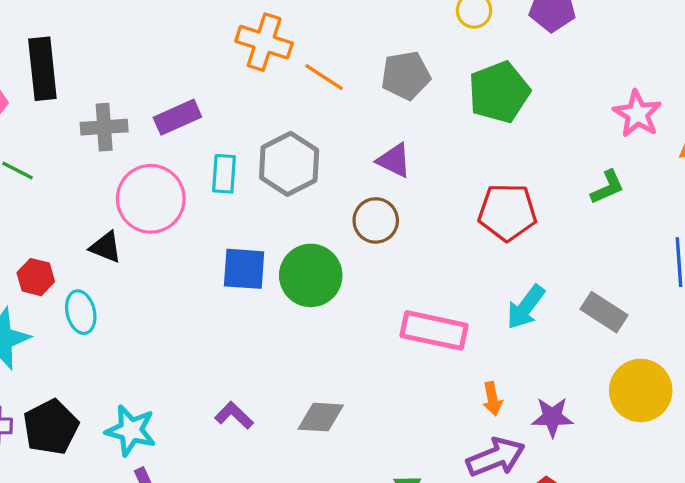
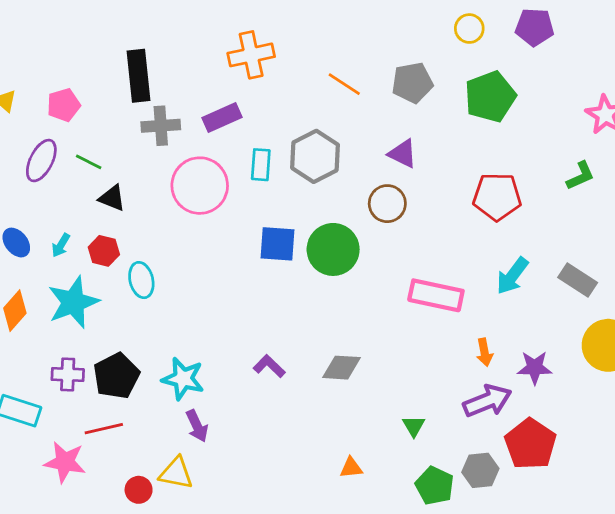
orange cross: (264, 42) -> (251, 55), moved, turned -30
black rectangle: (42, 69) -> (139, 76), moved
black triangle: (106, 247) -> (112, 198), moved

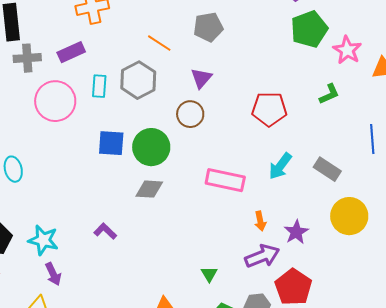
orange line: (344, 84) -> (159, 43), moved
green pentagon: (490, 97) -> (309, 29), moved
purple triangle: (403, 154) -> (201, 78), turned 45
gray diamond: (341, 368) -> (149, 189), moved
purple star: (535, 368) -> (296, 232), turned -30

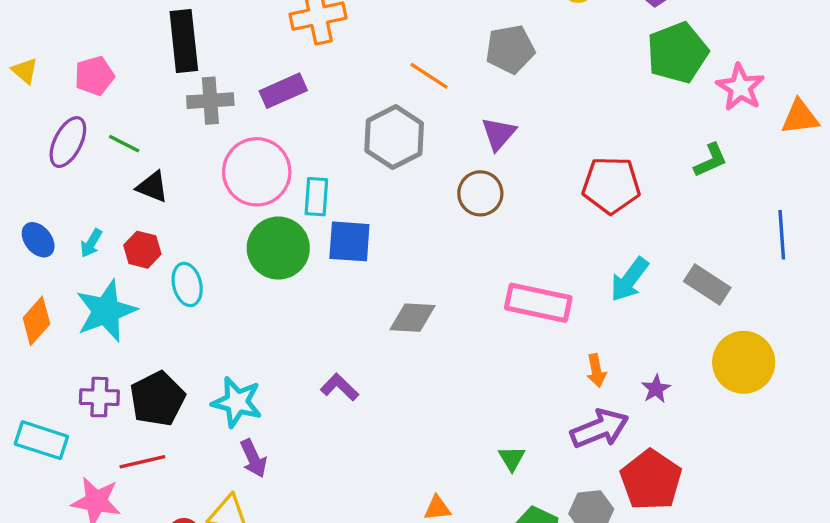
cyan rectangle: (99, 86) -> (316, 197), moved
green circle: (151, 147) -> (278, 248), moved
purple star: (296, 232) -> (656, 389), size x0.7

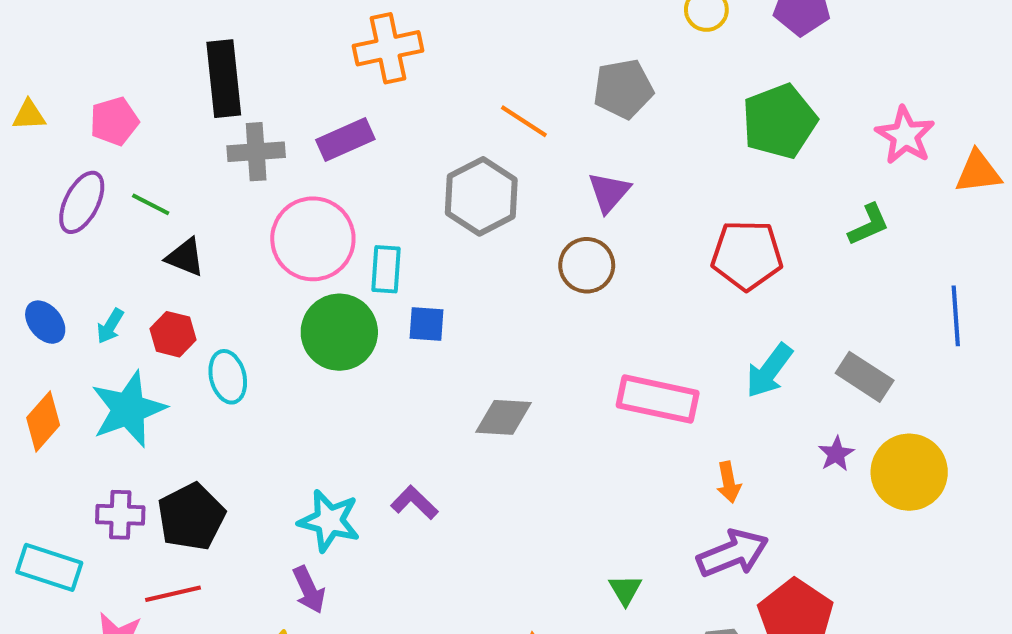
green pentagon: (677, 53) -> (779, 121), moved
yellow triangle: (25, 71) -> (29, 115), turned -44
blue square: (349, 241) -> (426, 324), size x0.7
purple star: (656, 389) -> (836, 454), moved
cyan star: (237, 402) -> (329, 521), moved

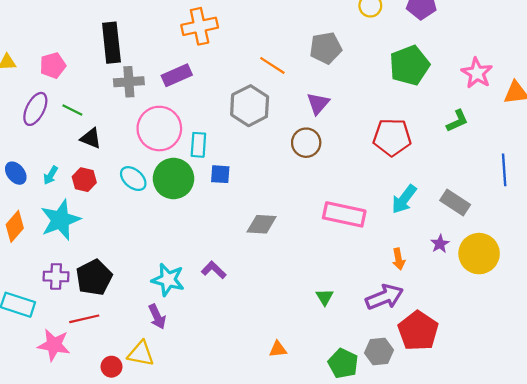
cyan ellipse: (228, 377) -> (133, 179), moved, turned -36
orange arrow: (729, 482) -> (399, 259), moved
green triangle: (625, 590) -> (325, 297), moved

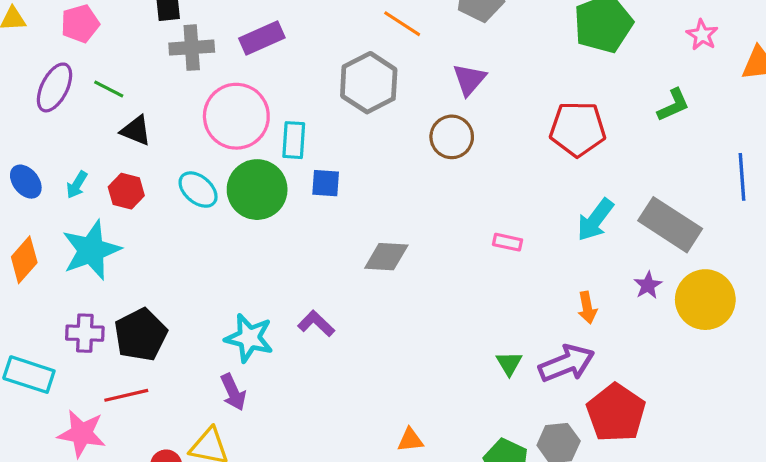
pink star: (477, 73) -> (702, 35), size x0.7
gray rectangle: (455, 202) -> (670, 225), size x1.4
pink rectangle: (344, 214) -> (508, 242), size x0.5
green triangle: (325, 297) -> (509, 363), moved

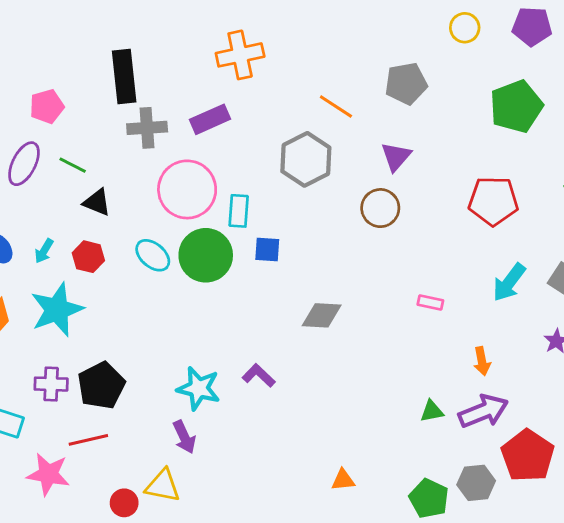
orange arrow: (587, 308) -> (482, 361), moved
green triangle: (509, 363) -> (432, 411), turned 50

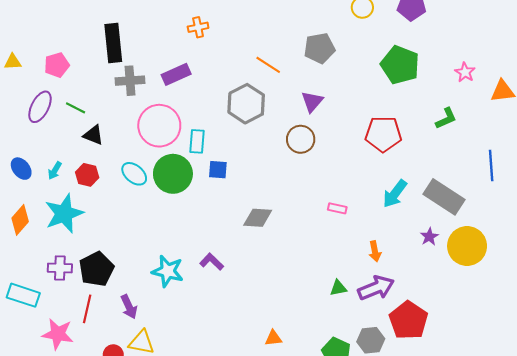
orange cross: (240, 55) -> (198, 27), size x0.6
green pentagon: (516, 106) -> (400, 65), turned -30
purple arrow: (184, 437) -> (129, 307), moved
red line: (88, 440) -> (87, 309), turned -64

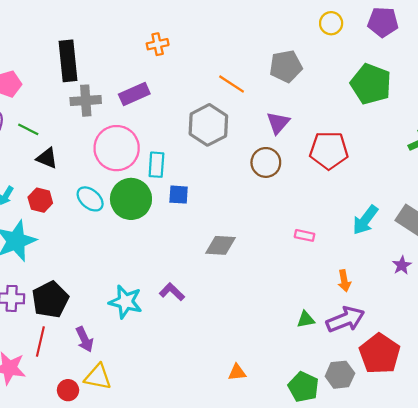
red pentagon: (383, 134) -> (329, 150), moved

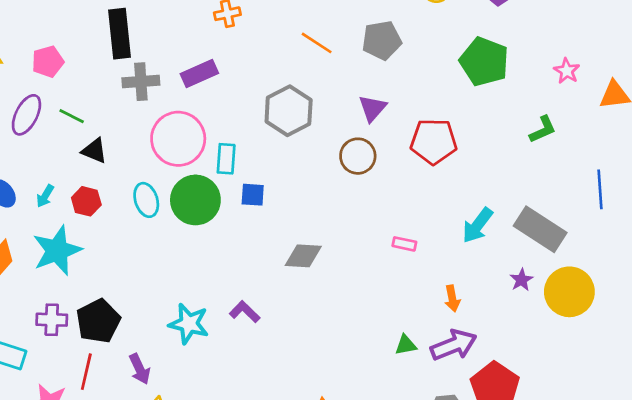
orange line: (232, 84) -> (317, 43), moved
cyan ellipse: (90, 199) -> (146, 200), turned 32

